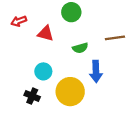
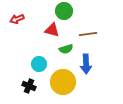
red triangle: (46, 33) -> (52, 30), moved
brown line: (115, 38) -> (88, 34), moved
green semicircle: (80, 48) -> (66, 49), moved

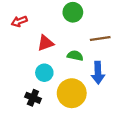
red triangle: (52, 30) -> (45, 43), moved, turned -35
green semicircle: (66, 49) -> (75, 56), turned -152

